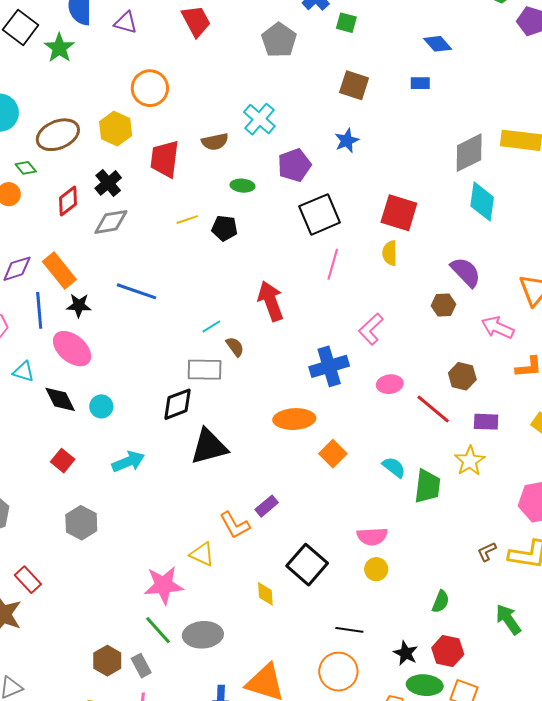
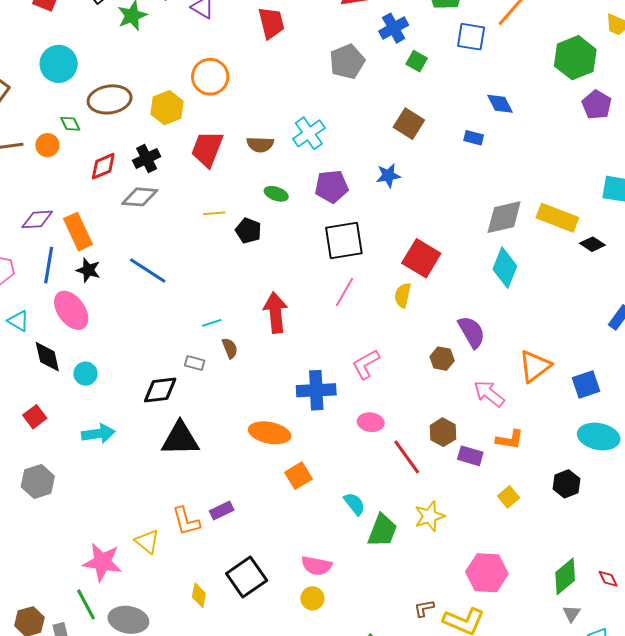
gray rectangle: (205, 370) -> (195, 363), size x0.6
purple rectangle: (486, 422) -> (470, 456), moved

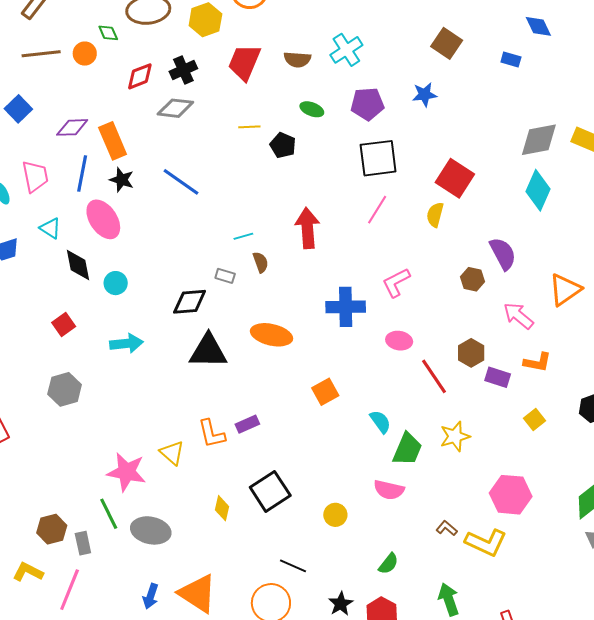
orange ellipse: (270, 433) -> (271, 335), moved
pink semicircle: (317, 566) -> (389, 490), moved
brown L-shape: (424, 608) -> (447, 528), turned 50

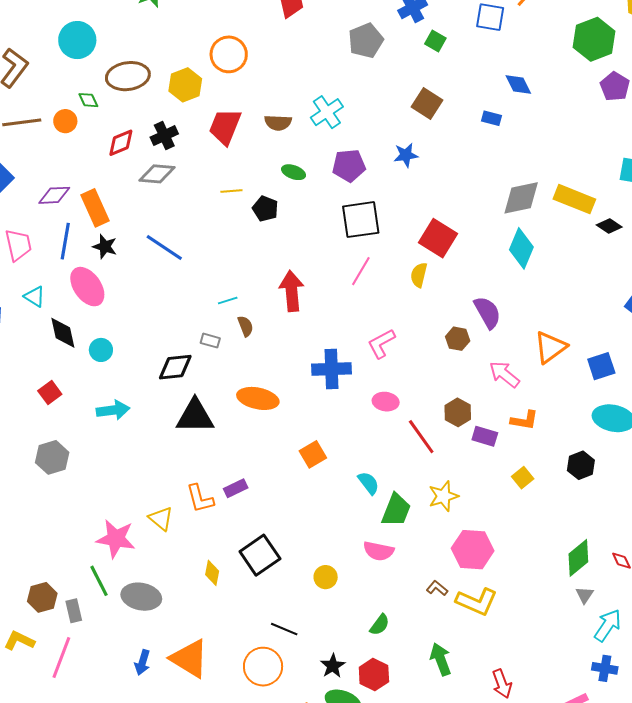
pink hexagon: (511, 495) -> (473, 550), moved

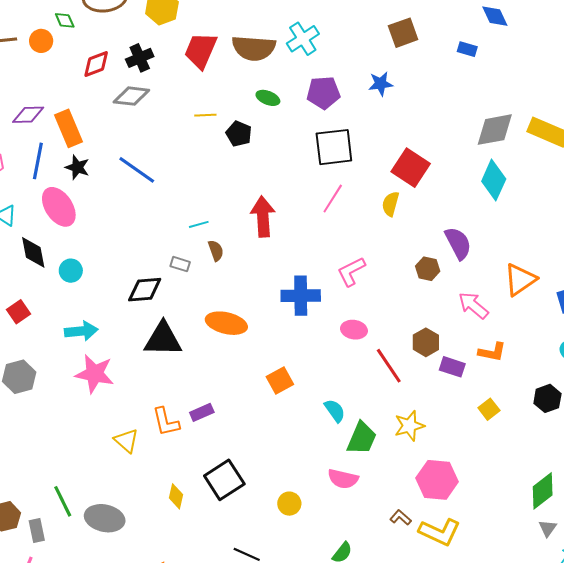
brown square: (427, 103) -> (403, 33), turned 36
brown semicircle: (278, 123) -> (254, 48), size x1.6
pink star: (116, 539) -> (95, 374), moved

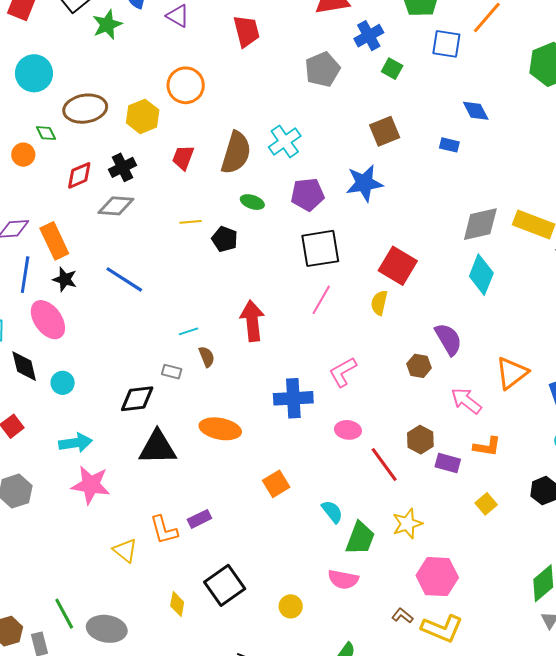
brown semicircle: (254, 48) -> (236, 153), turned -75
red trapezoid: (201, 51) -> (183, 158), size x0.7
blue star: (381, 84) -> (364, 183), size x1.5

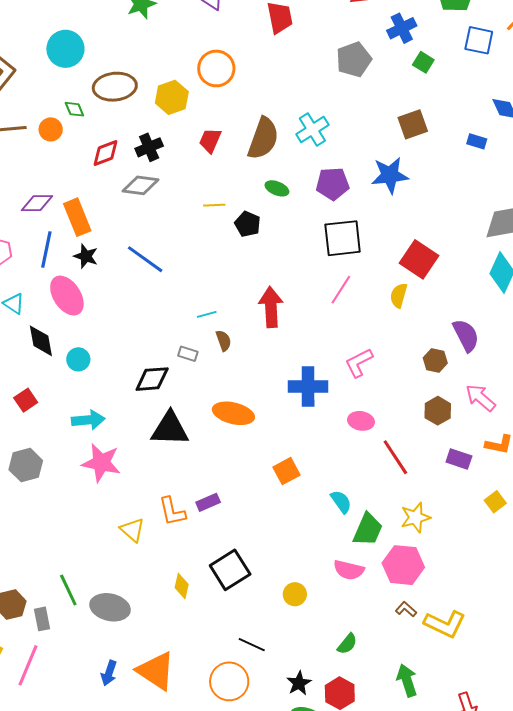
brown hexagon: (420, 440) -> (438, 411), moved
pink hexagon: (437, 577) -> (403, 565), moved

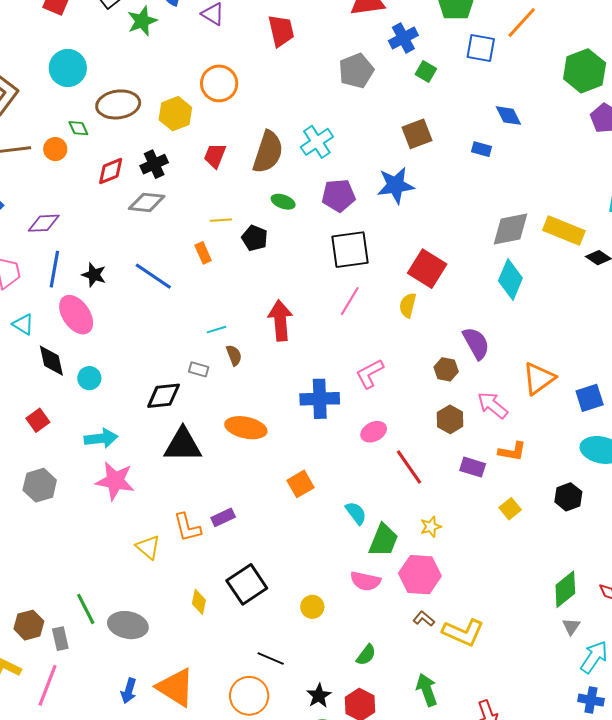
orange rectangle: (77, 217) -> (203, 253), moved, size x0.6
pink ellipse: (361, 421) -> (374, 432), turned -35
yellow star: (416, 517) -> (431, 527), size x0.7

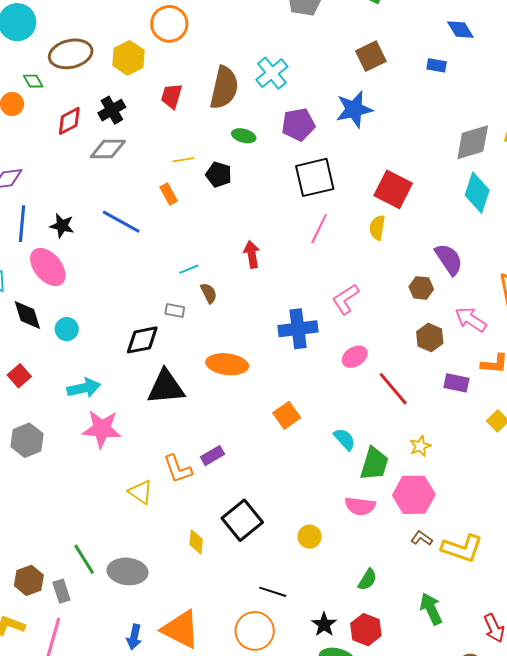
red arrow: (280, 320) -> (252, 254), size x0.7

